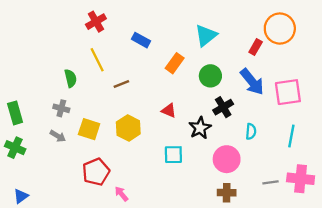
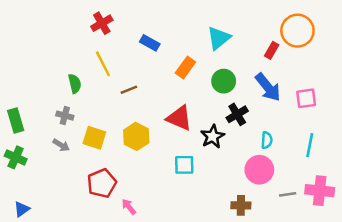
pink square: (288, 92) -> (306, 98), size x0.7
red triangle: (169, 111) -> (179, 118), size x1.6
pink circle: (227, 159) -> (259, 170), moved

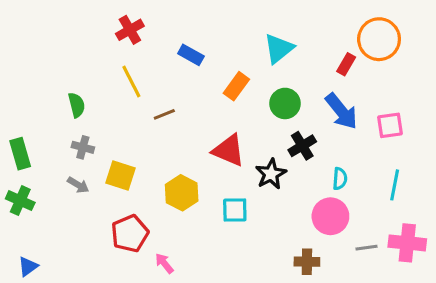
green semicircle: (75, 84) -> (77, 105), moved
yellow hexagon: (136, 136) -> (182, 193), moved

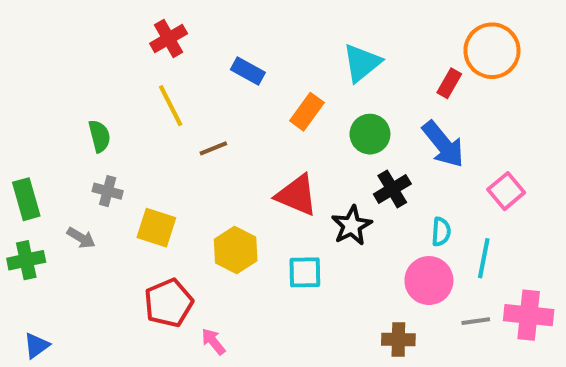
pink square: (390, 125) -> (506, 191), moved, turned -32
gray arrow: (78, 185) -> (81, 238), moved
cyan line: (395, 185) -> (484, 258), moved
green cross: (20, 201) -> (26, 260), turned -36

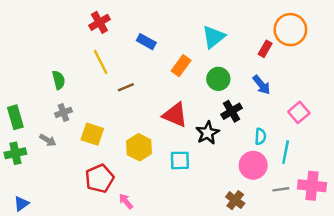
blue arrow: (443, 144) -> (262, 85), size x0.7
gray cross: (108, 191) -> (63, 112), turned -35
brown cross: (398, 340) -> (235, 200), turned 36

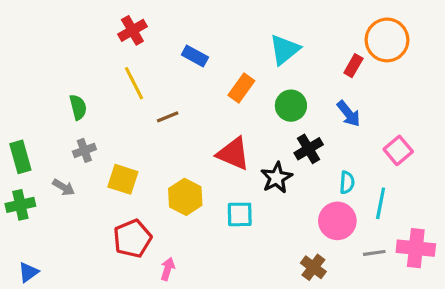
pink arrow: (126, 201) -> (168, 269), turned 56

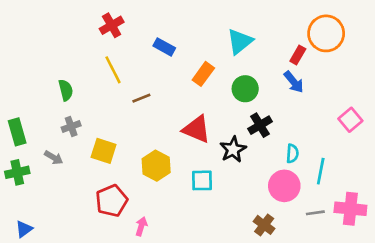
blue arrow: (349, 114) -> (294, 82), moved
pink square: (398, 150) -> (350, 120), moved

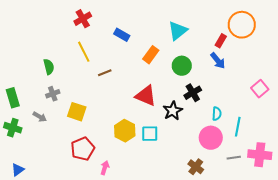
yellow hexagon: (156, 166) -> (125, 131), moved
green cross: (17, 172) -> (13, 128), turned 30

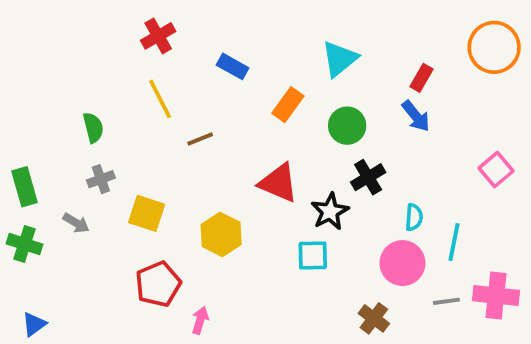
orange circle: (242, 25) -> (494, 47), moved
yellow hexagon: (125, 131) -> (221, 234), moved
cyan square: (150, 134) -> (313, 255), moved

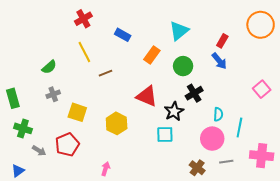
green semicircle: (93, 128) -> (49, 67), turned 63
gray arrow: (76, 223) -> (39, 151), moved
green cross: (25, 244) -> (23, 128), moved
red pentagon: (158, 284) -> (67, 145), moved
gray line: (446, 301) -> (226, 162), moved

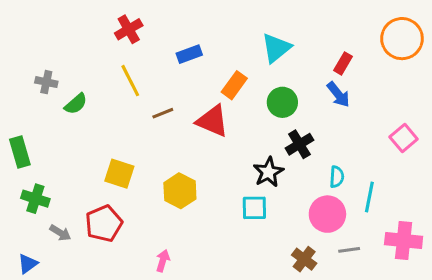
blue rectangle: (123, 35) -> (189, 54), turned -49
gray cross: (53, 94) -> (46, 82), moved, turned 32
red triangle: (147, 96) -> (213, 121), moved

